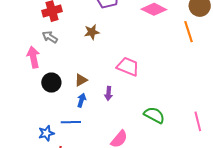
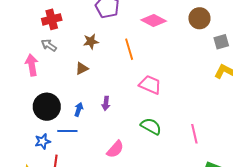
orange line: (189, 32) -> (129, 49), moved
pink trapezoid: (128, 67) -> (150, 85), moved
brown triangle: (81, 80) -> (82, 68), moved
black circle: (51, 83) -> (47, 107), moved, size x1.4

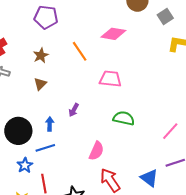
pink diamond: (154, 21) -> (113, 34), moved
purple arrow: (106, 103) -> (74, 110), turned 40
pink line: (194, 134) -> (170, 131), moved, turned 72

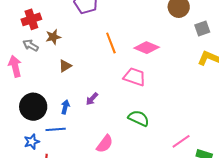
pink diamond: (113, 34) -> (147, 48), moved
brown star: (41, 55) -> (53, 37), moved

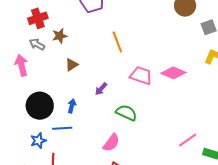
pink diamond: (147, 48) -> (173, 73), moved
purple arrow: (92, 99) -> (101, 89), moved
green semicircle: (139, 118) -> (126, 113), moved

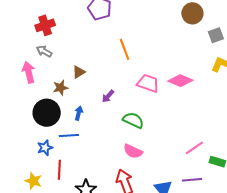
brown star: (60, 36) -> (61, 88), moved
pink semicircle: (111, 143) -> (133, 151), moved, turned 78

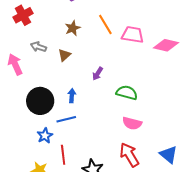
gray arrow: (44, 51) -> (38, 47), moved
pink trapezoid: (148, 83) -> (133, 35), moved
brown star: (61, 88) -> (73, 28), moved

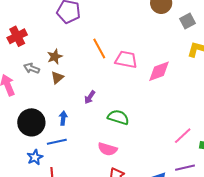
brown star: (73, 28) -> (55, 57), moved
pink diamond: (166, 45) -> (159, 71), turned -35
pink semicircle: (132, 123) -> (107, 149), moved

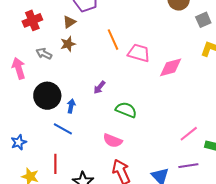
brown triangle: (57, 77) -> (69, 22), moved
black circle: (31, 122) -> (47, 96), moved
blue line: (57, 142) -> (63, 129), turned 36
blue star: (35, 157) -> (19, 142), moved

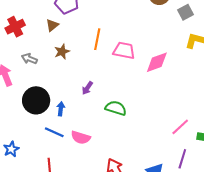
orange line: (113, 40) -> (97, 39), turned 40
brown star: (68, 44) -> (62, 52), moved
pink semicircle: (113, 141) -> (81, 138), moved
purple line: (188, 166) -> (182, 159), turned -60

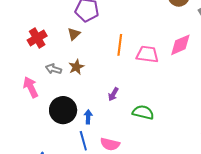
brown star: (62, 52) -> (76, 67), moved
pink diamond: (157, 62) -> (180, 45), moved
blue line: (54, 132) -> (83, 141), turned 54

